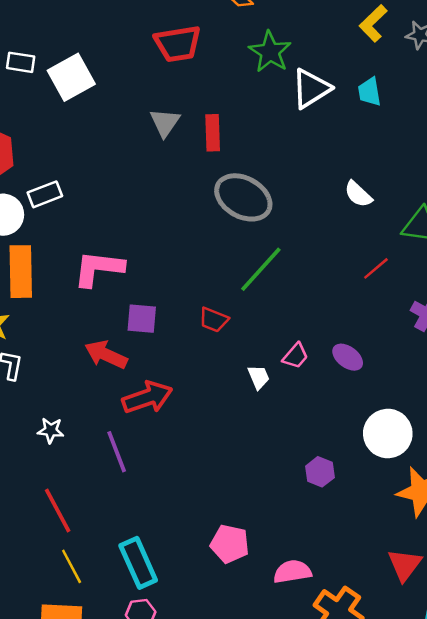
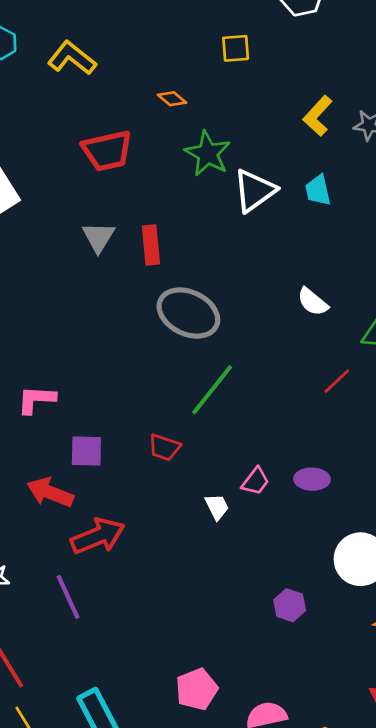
pink L-shape: (99, 268) -> (36, 400), size x0.7
purple ellipse: (348, 357) -> (312, 479), turned -32
pink pentagon: (230, 544) -> (197, 689), turned -30

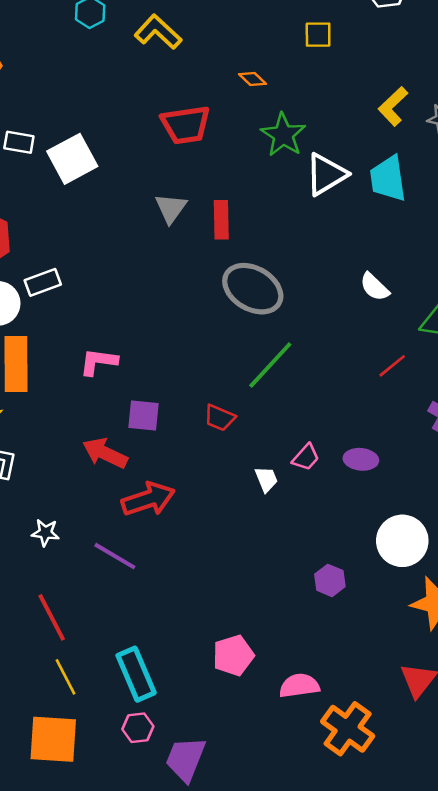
cyan trapezoid: (318, 190) -> (388, 179), size x1.5
purple line: (68, 597) -> (115, 556), turned -39

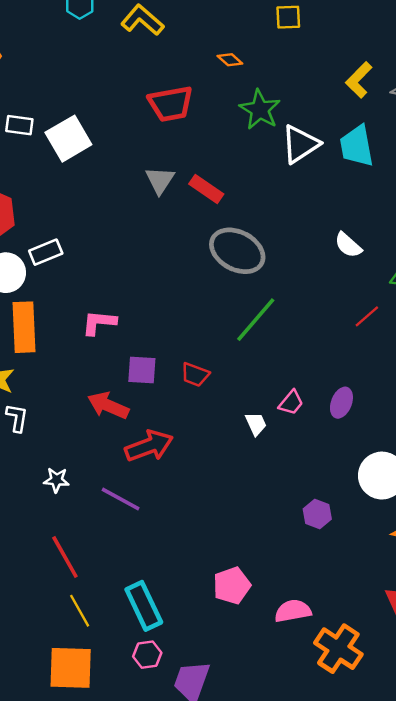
red rectangle: (221, 220) -> (206, 189), turned -52
red trapezoid: (220, 418) -> (195, 375), moved
purple ellipse: (361, 459) -> (341, 403), turned -72

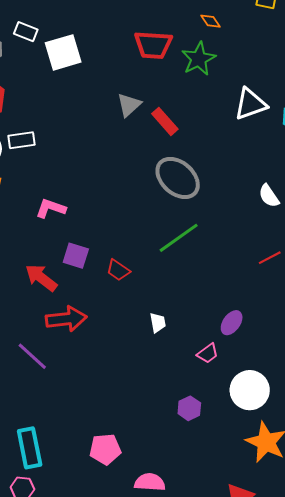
green star: (260, 110) -> (199, 59), moved
pink trapezoid: (291, 403) -> (208, 353), moved

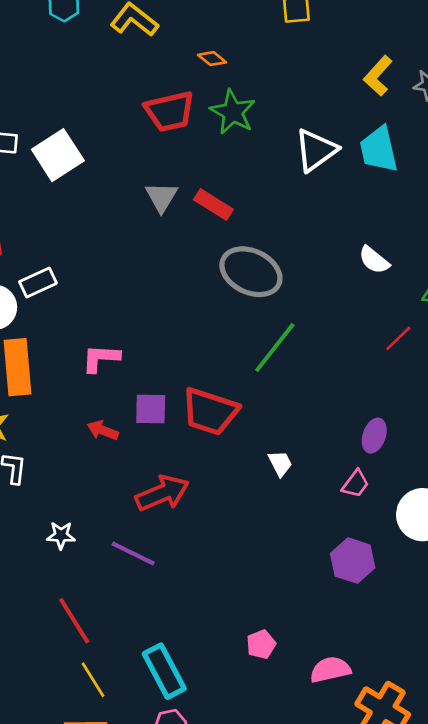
orange diamond: (210, 21) -> (212, 59), moved
red trapezoid: (118, 270) -> (210, 411), size x1.8
red arrow: (41, 278) -> (103, 430), moved, size x0.7
purple hexagon: (189, 408) -> (353, 561), size x1.4
pink pentagon: (105, 449) -> (261, 644), size x0.7

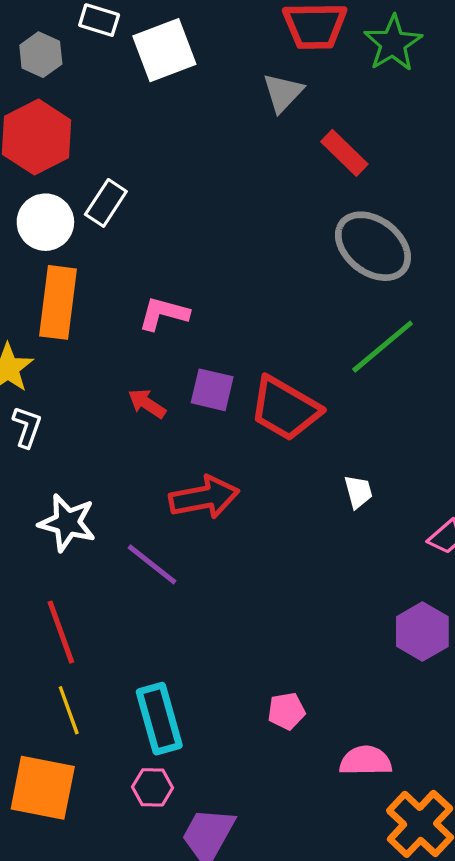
gray triangle: (161, 197) -> (283, 93), moved
white rectangle: (38, 283) -> (106, 203), turned -44
white star: (61, 535) -> (67, 523), size x1.6

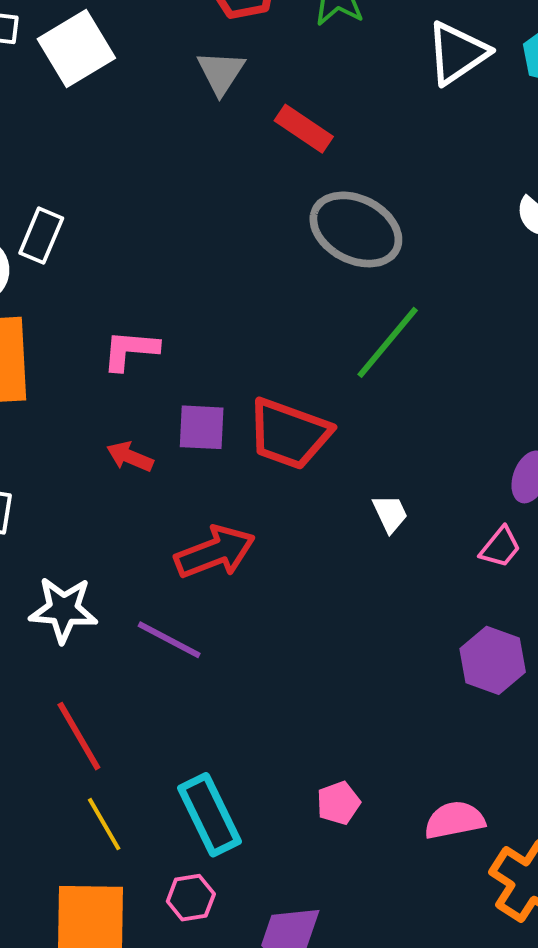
pink pentagon: (286, 711) -> (338, 803), moved
pink hexagon: (153, 787) -> (191, 898), moved

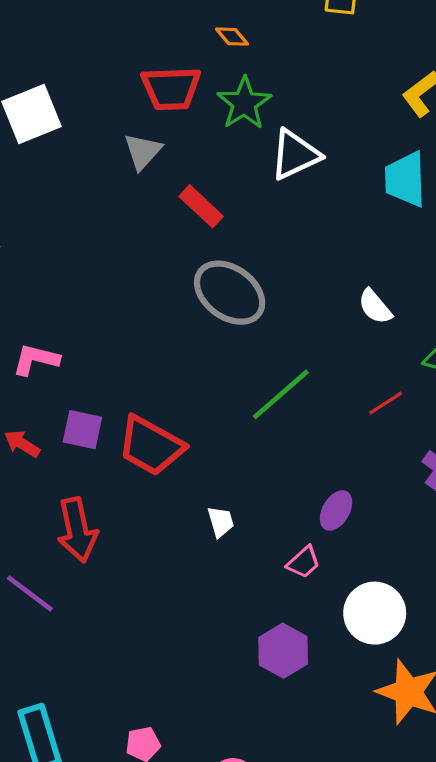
white triangle: (457, 53) -> (295, 155), moved
green line: (388, 342) -> (281, 394), moved
red arrow: (215, 552) -> (77, 530), turned 90

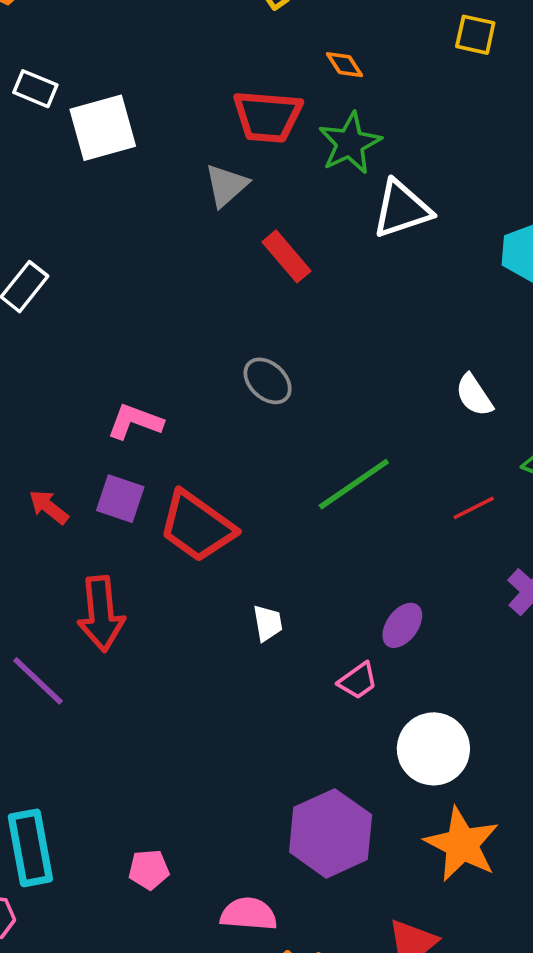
gray ellipse: (230, 293) -> (268, 381), moved, size x0.6
pink L-shape: (36, 360) -> (135, 422), moved
purple hexagon: (283, 651) -> (331, 833), moved, size x1.4

